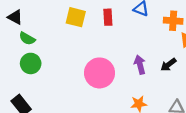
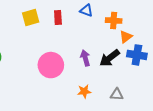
yellow square: (76, 17) -> (31, 17), turned -30
black arrow: (168, 65) -> (110, 58), size x1.5

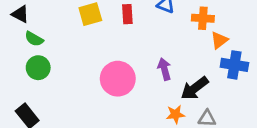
black arrow: (110, 58) -> (195, 88), moved
orange star: (84, 91) -> (175, 114), moved

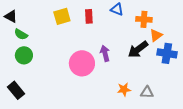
purple arrow: (164, 69) -> (105, 53), moved
black arrow: (195, 88) -> (138, 49), moved

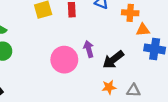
orange triangle: (156, 35) -> (143, 30), turned 32
black arrow: (138, 49) -> (113, 60), moved

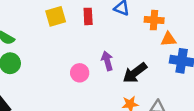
pink circle: (64, 60) -> (80, 73), size x0.6

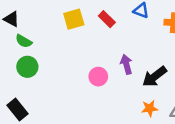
red rectangle: (88, 16) -> (107, 19), turned -42

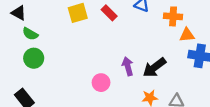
purple arrow: (126, 64) -> (128, 66), moved
pink circle: (98, 77) -> (101, 83), moved

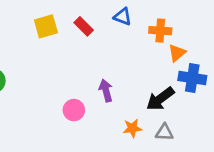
orange triangle: (187, 35) -> (177, 53), turned -35
black arrow: (154, 67) -> (160, 99), moved

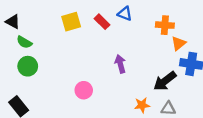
blue triangle: (123, 17) -> (125, 14), moved
purple arrow: (106, 91) -> (120, 64), moved
pink circle: (74, 110) -> (84, 90), moved

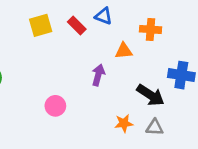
orange triangle: (179, 43) -> (124, 51), moved, turned 35
purple arrow: (120, 64) -> (98, 75), turned 30
black arrow: (165, 81) -> (151, 95), turned -110

